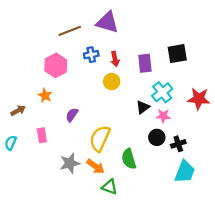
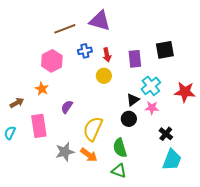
pink rectangle: (42, 135) -> (39, 126), size x1.6
black circle: (157, 137) -> (129, 119), moved
black cross: (178, 144) -> (166, 134), turned -32
green triangle: (109, 187) -> (119, 171), moved

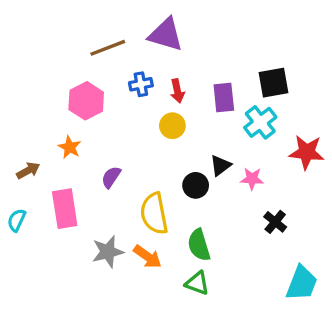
cyan cross: (151, 86) -> (260, 122), moved
black circle: (129, 119) -> (196, 185), moved
yellow semicircle: (93, 129) -> (154, 214), turned -35
cyan trapezoid: (172, 160) -> (302, 283), moved

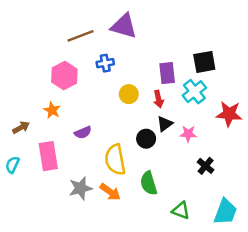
red arrow: (177, 91) -> (158, 99), moved
purple semicircle: (111, 177) -> (83, 132), turned -147
green triangle: (197, 283) -> (181, 211), moved

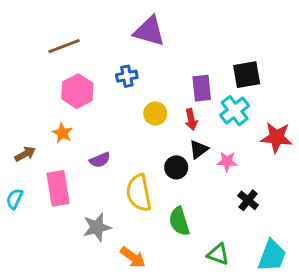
brown line: (80, 36) -> (64, 46), moved
orange arrow: (110, 192) -> (133, 257), moved

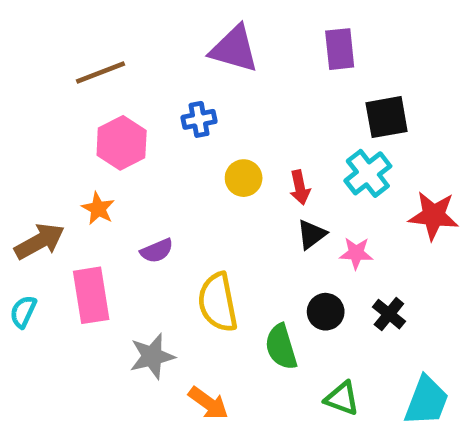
purple rectangle: (202, 88) -> (340, 49), moved
brown arrow: (25, 154) -> (40, 241), size x1.5
black circle: (176, 167) -> (326, 312), moved

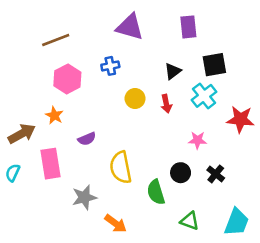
black triangle: (312, 234) -> (173, 71), moved

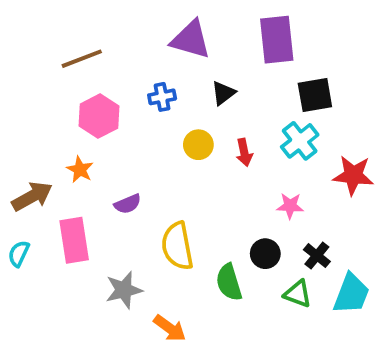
purple rectangle: (188, 27) -> (277, 40), size x1.4
black triangle: (173, 71) -> (223, 93), moved
green triangle: (190, 221) -> (298, 294), moved
cyan trapezoid: (237, 222) -> (351, 294), moved

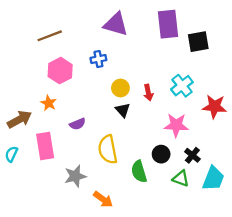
black triangle: (223, 93) -> (123, 110), moved, turned -35
black square: (315, 95) -> (198, 42), moved
pink star: (290, 206) -> (176, 125), size x1.5

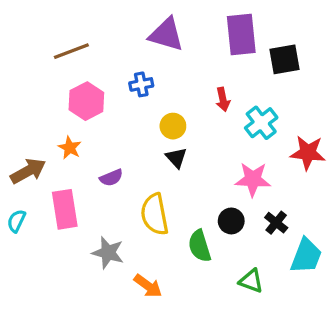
red arrow: (148, 93) -> (223, 99), moved
gray star: (75, 176) -> (108, 253), turned 30
green triangle: (181, 178) -> (251, 281), moved

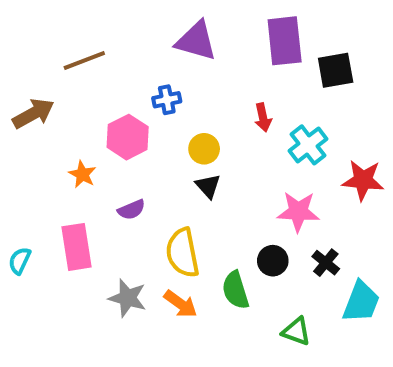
pink hexagon: (86, 101) -> (128, 137), moved
brown arrow: (28, 171) -> (33, 113), moved
orange arrow: (148, 286) -> (181, 304), moved

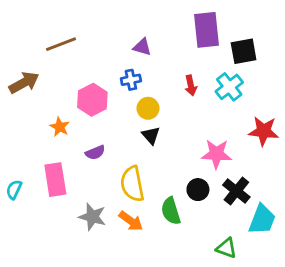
purple triangle: (196, 41) -> (142, 47), moved, size x0.6
blue cross: (167, 100) -> (131, 80), moved
cyan cross: (308, 145) -> (229, 87), moved
black cross: (326, 263) -> (236, 191), size x1.4
green triangle: (296, 331) -> (226, 248), moved

